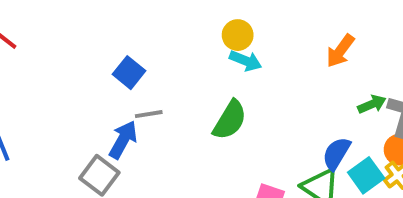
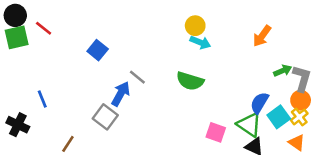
blue square: (129, 73) -> (98, 50), moved
gray line: (149, 114) -> (137, 77), turned 48
green semicircle: (230, 120) -> (190, 81), turned 76

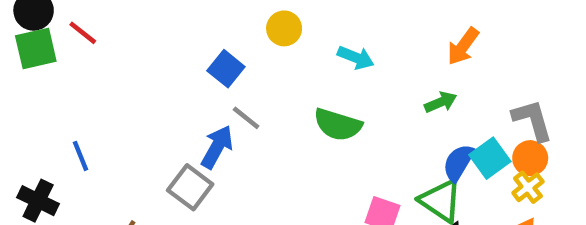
yellow circle: (195, 26) -> (284, 28), moved
blue square: (98, 50) -> (226, 69), moved
green arrow: (283, 71) -> (441, 102), moved
gray L-shape: (302, 78) -> (532, 120), turned -32
cyan square: (279, 117) -> (490, 158), moved

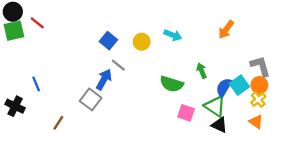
yellow circle: (284, 28) -> (142, 42), moved
green arrow: (441, 102) -> (202, 71), moved, turned -88
green semicircle: (338, 125) -> (172, 84), moved

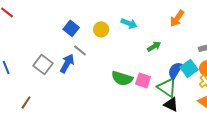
green arrow: (202, 71) -> (154, 46), moved, turned 80
green semicircle: (172, 84) -> (122, 78), moved
gray square: (91, 99) -> (43, 64), moved
pink square: (186, 113) -> (143, 80), moved

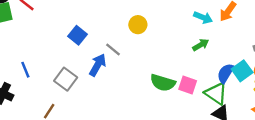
cyan arrow: (129, 23) -> (203, 18), moved
blue square: (71, 28) -> (77, 35), moved
gray square: (43, 64) -> (66, 79), moved

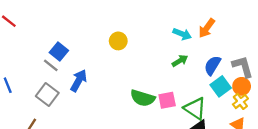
gray line: (113, 50) -> (51, 65), moved
blue semicircle: (226, 73) -> (212, 65), moved
pink square: (188, 85) -> (167, 100), turned -30

